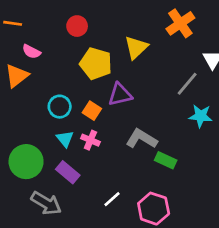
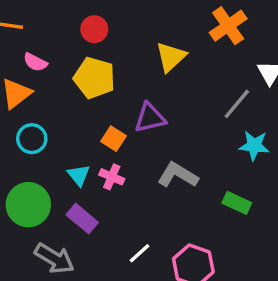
yellow pentagon: (96, 64) -> (94, 78), moved
cyan circle: (60, 107) -> (32, 139), moved
green rectangle: (166, 160) -> (237, 203), moved

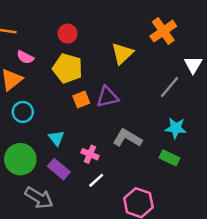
orange square: (113, 139) -> (81, 99), moved, turned 35
cyan star: (254, 146) -> (176, 128), moved
pink cross: (112, 177) -> (90, 154), moved
white line: (140, 253) -> (96, 180), moved

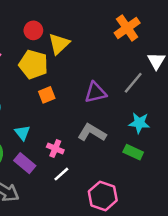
yellow triangle: (122, 53) -> (59, 44), moved
purple triangle: (107, 97) -> (95, 92), moved

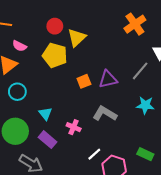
orange square: (47, 95) -> (84, 81), moved
green rectangle: (133, 152) -> (145, 154), moved
white line: (61, 174) -> (94, 154), moved

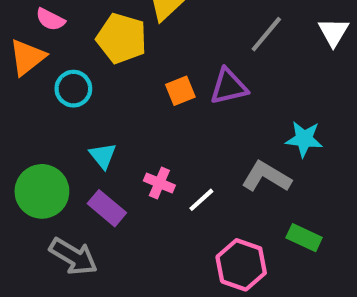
gray line: (140, 71) -> (266, 34), moved
cyan circle: (17, 92) -> (73, 89), moved
gray L-shape: (105, 114) -> (266, 177), moved
white line: (94, 154) -> (201, 200), moved

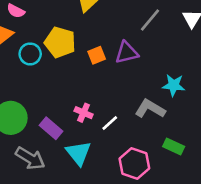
yellow pentagon: (122, 38) -> (60, 42), moved
cyan triangle: (103, 156) -> (78, 153), moved, size x1.5

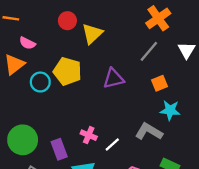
purple triangle: (127, 53) -> (113, 78), moved
orange square: (97, 55) -> (159, 83), moved
purple rectangle: (51, 128) -> (59, 149), turned 30

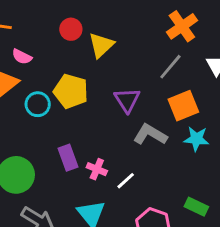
purple triangle: (113, 78) -> (127, 100), turned -50
orange square: (159, 83) -> (183, 106), size x1.5
gray L-shape: (149, 132) -> (150, 135), moved
purple rectangle: (59, 149) -> (68, 158), moved

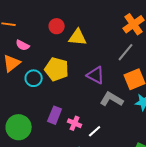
yellow triangle: (101, 45) -> (78, 37), turned 48
purple triangle: (127, 100) -> (96, 75), turned -30
purple rectangle: (68, 158) -> (55, 115), turned 42

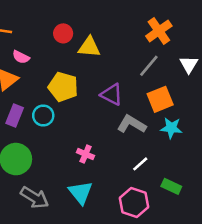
cyan circle: (34, 78) -> (43, 115), moved
purple rectangle: (55, 115) -> (15, 115), moved
white line: (95, 131) -> (140, 164), moved

